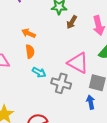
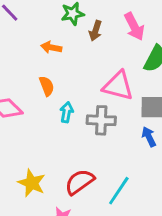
orange arrow: (29, 33) -> (51, 47), moved
cyan arrow: (39, 72) -> (67, 112), turned -96

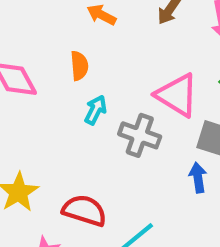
red semicircle: (80, 182) -> (85, 210), turned 36

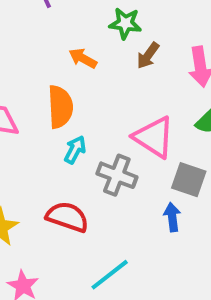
orange semicircle: (79, 66) -> (60, 107), size x1.5
red semicircle: (85, 210) -> (67, 217), moved

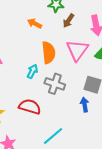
orange semicircle: (60, 107) -> (49, 53), moved
pink triangle: (154, 137) -> (77, 50), moved, turned 35

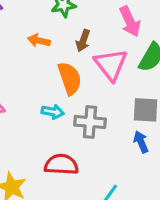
brown arrow: (69, 21) -> (83, 41), moved
cyan arrow: (32, 71) -> (53, 112), turned 88

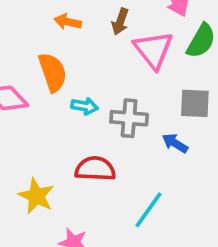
orange semicircle: (70, 78) -> (53, 72), moved
blue arrow: (141, 142) -> (175, 143), moved, turned -35

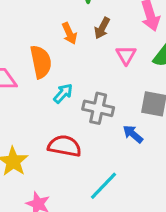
orange arrow: (68, 22) -> (69, 33), moved, turned -135
pink triangle: (153, 50) -> (126, 55), size x0.6
cyan arrow: (85, 106) -> (63, 93), turned -65

